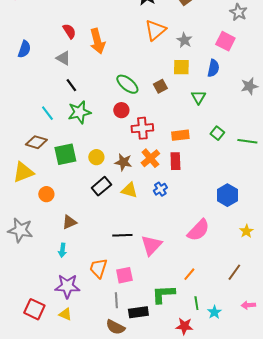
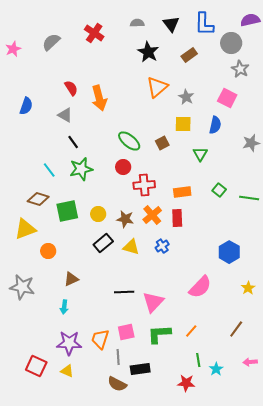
orange trapezoid: (98, 268) -> (100, 339), moved
green L-shape: (163, 294) -> (159, 334), moved

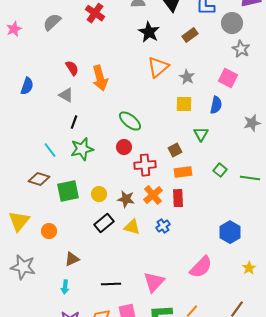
black line: (73, 142) -> (74, 122), turned 56
brown square: (162, 143) -> (175, 150), moved
yellow triangle: (25, 229) -> (19, 221), moved, turned -30
black line: (124, 292) -> (111, 284), moved

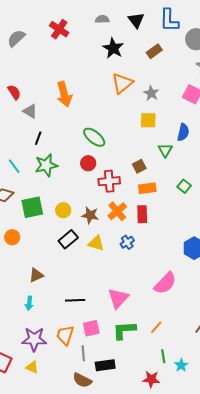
red semicircle: (72, 68) -> (14, 92), moved
blue semicircle: (216, 105) -> (183, 132), moved
orange circle: (49, 231) -> (12, 237), moved

